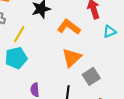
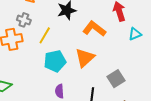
cyan pentagon: (16, 58) -> (55, 61), moved
orange triangle: (72, 58) -> (85, 58), moved

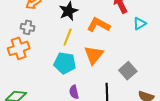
yellow line: (45, 35) -> (68, 37), moved
cyan pentagon: (55, 61) -> (65, 63), turned 30

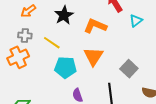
yellow line: (68, 37) -> (52, 43), moved, turned -72

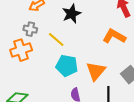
orange L-shape: (95, 26) -> (114, 36), moved
orange triangle: (93, 56) -> (96, 71), moved

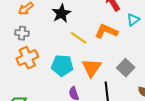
yellow line: (56, 40) -> (79, 38), moved
orange cross: (21, 50) -> (27, 58), moved

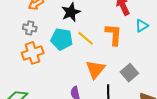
orange L-shape: (106, 31) -> (114, 35), turned 65
cyan pentagon: (62, 65) -> (62, 39), moved

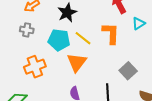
orange cross: (33, 53) -> (35, 67), moved
orange triangle: (95, 69) -> (77, 62), moved

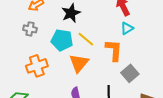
cyan triangle: (139, 23) -> (127, 28), moved
orange L-shape: (111, 33) -> (114, 50), moved

